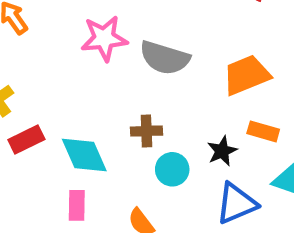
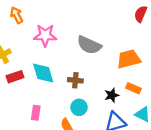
pink star: (104, 38) -> (45, 35), moved
cyan diamond: (84, 155) -> (43, 73), moved
cyan circle: (172, 169) -> (79, 107), moved

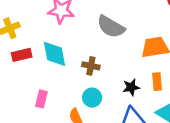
orange rectangle: (133, 88) -> (157, 82), turned 56

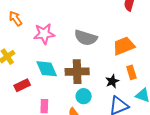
red rectangle: (22, 55) -> (22, 85), moved
brown cross: (91, 66) -> (77, 72), size x1.6

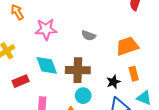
gray semicircle: (86, 38) -> (89, 36), size x0.6

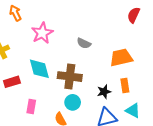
pink star: (46, 29) -> (42, 33), turned -30

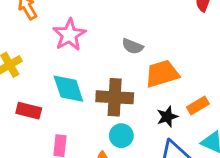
orange trapezoid: (121, 58) -> (162, 74), moved
red rectangle: (12, 82) -> (29, 111), turned 35
orange rectangle: (125, 85) -> (198, 105), turned 72

